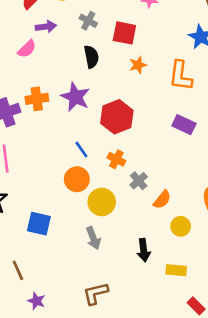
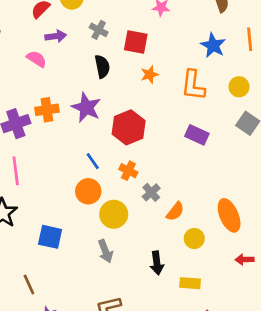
pink semicircle: (27, 49) -> (37, 59), turned -102

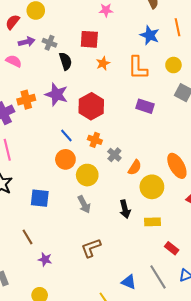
gray cross: (99, 30) -> (49, 43), moved
yellow circle: (194, 239) -> (152, 187), size x1.5

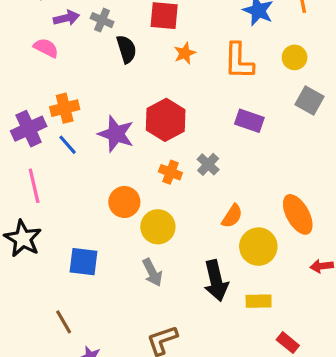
purple star: (57, 94) -> (116, 134), moved
blue line: (66, 136) -> (68, 145), moved
gray cross: (114, 155) -> (208, 164), moved
black arrow: (125, 209) -> (216, 281), size x1.4

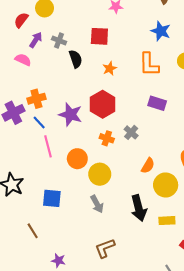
purple arrow: (66, 18) -> (36, 40), turned -42
orange star: (185, 53) -> (110, 68), moved
pink line: (34, 186) -> (48, 146), moved
brown line: (64, 322) -> (33, 231), moved

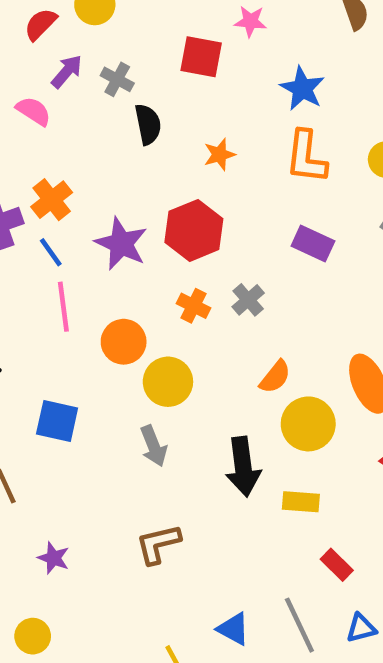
blue star: (161, 31) -> (302, 89), moved
red square: (99, 36) -> (201, 57), moved
orange cross: (36, 99) -> (52, 200), turned -30

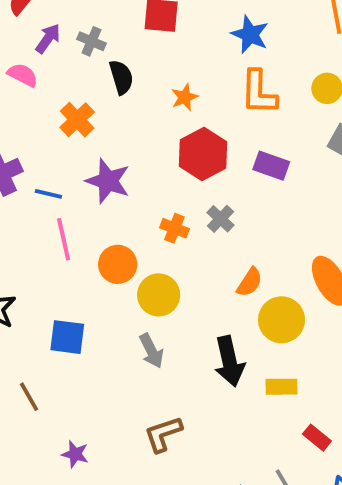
orange cross: (52, 200) -> (77, 120), moved
red hexagon: (194, 230) -> (203, 154), moved
blue line: (51, 252) -> (48, 194), turned -36

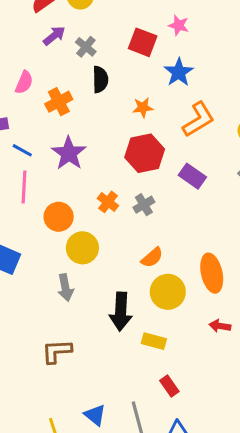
blue star: (250, 34) -> (179, 72), moved
pink semicircle: (23, 75) -> (24, 82), moved, turned 70
orange L-shape: (259, 92) -> (198, 119), turned -138

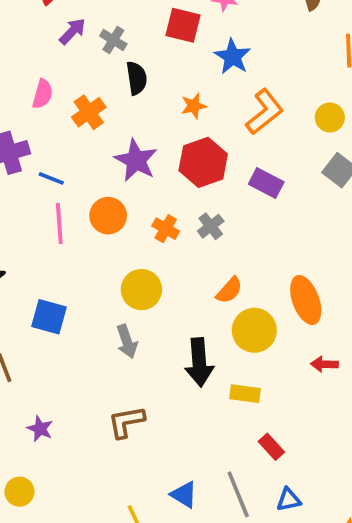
purple star: (69, 153) -> (136, 160), moved
orange circle: (59, 217) -> (108, 216), moved

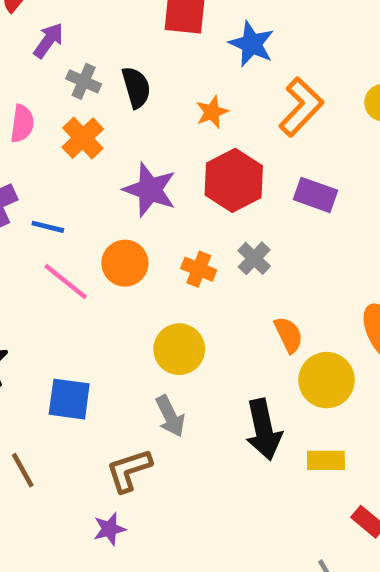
gray cross: (113, 40) -> (84, 81), moved
pink line: (59, 224) -> (66, 281), turned -39
orange semicircle: (229, 290) -> (289, 335), turned -60
brown L-shape: (126, 422) -> (129, 470), moved
purple star: (40, 429) -> (109, 529), moved, turned -30

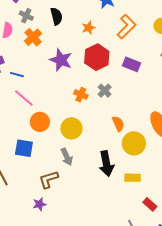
gray cross: (84, 81) -> (26, 16), moved
orange circle: (125, 263) -> (40, 122), moved

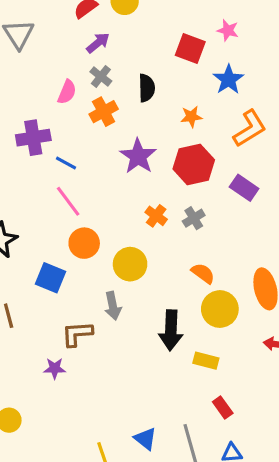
orange semicircle: (118, 124) -> (203, 273), turned -42

